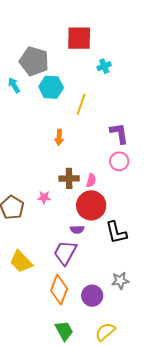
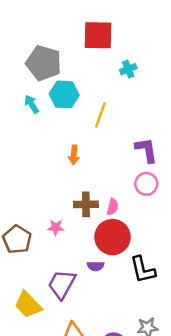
cyan arrow: (14, 85) -> (32, 104), moved
purple trapezoid: (65, 253) -> (62, 284), moved

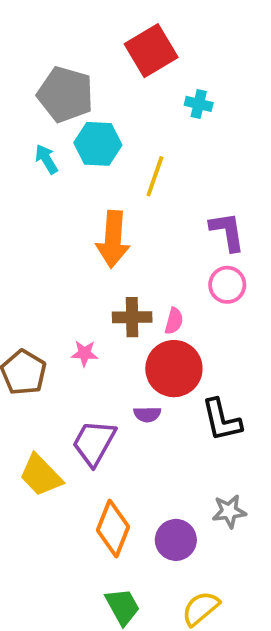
red square: (98, 35) -> (151, 51), turned -32
cyan cross: (128, 69) -> (199, 104), turned 35
orange arrow: (74, 155) -> (113, 239), size x1.8

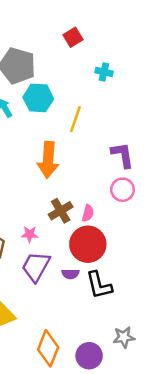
red square: (151, 51) -> (73, 37), size x0.6
brown cross: (132, 317) -> (61, 211), turned -30
black L-shape: (222, 420) -> (99, 285), moved
purple trapezoid: (94, 443) -> (36, 267), moved

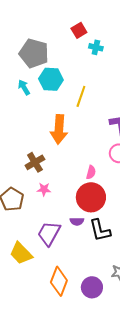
cyan cross: (104, 72) -> (96, 47), moved
brown cross: (61, 211) -> (35, 162), moved
purple trapezoid: (36, 267) -> (49, 233), moved

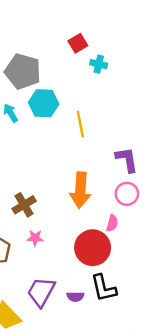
yellow line: (81, 96) -> (80, 124), turned -30
orange arrow: (59, 129) -> (80, 190), moved
pink semicircle: (91, 172) -> (112, 223), moved
purple semicircle: (77, 221) -> (75, 297), moved

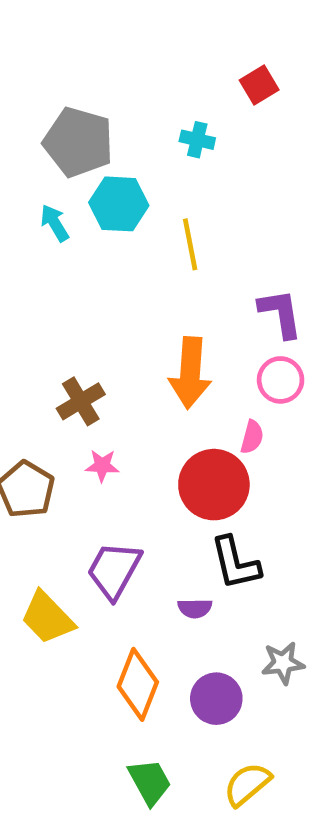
red square: (78, 43) -> (259, 85), moved
cyan cross: (99, 64) -> (197, 140), moved
purple semicircle: (75, 297) -> (195, 608), moved

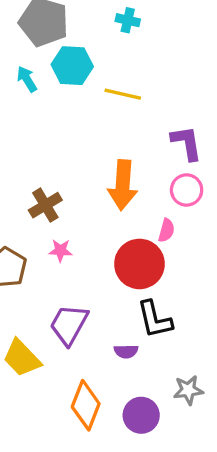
yellow line: (190, 244) -> (123, 94), turned -66

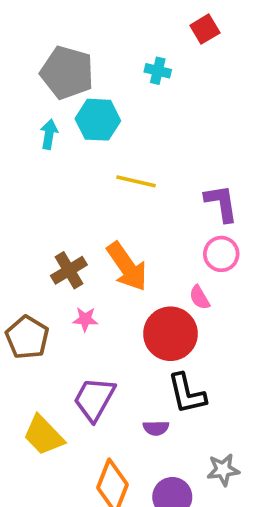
cyan arrow: (27, 79) -> (49, 134), turned 40
yellow line: (123, 94) -> (136, 181), moved
orange arrow: (123, 185) -> (127, 267), moved, turned -39
pink semicircle: (166, 230) -> (199, 297), turned 135

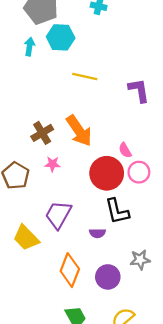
pink circle: (221, 254) -> (139, 172), moved

